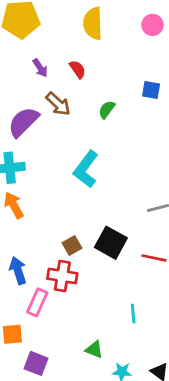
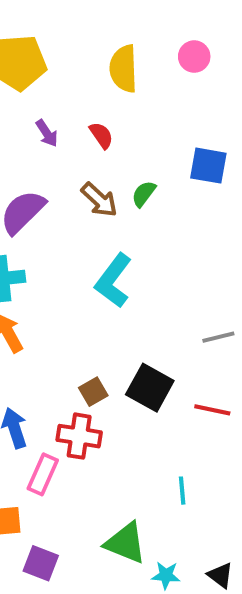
pink circle: (153, 25) -> (194, 57), moved
blue square: (151, 90) -> (208, 166), size x1.4
brown arrow: (58, 104) -> (99, 200), moved
green triangle: (94, 350) -> (126, 543), size x1.6

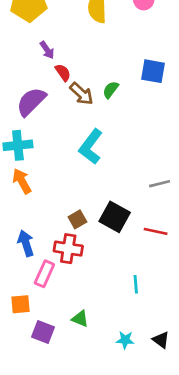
red semicircle: (101, 135) -> (63, 72), moved
green triangle: (126, 543) -> (80, 319), moved, size x0.6

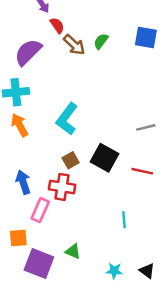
blue square: (153, 71) -> (146, 38), moved
cyan L-shape: (91, 147) -> (67, 119), moved
purple square: (43, 332) -> (39, 263), size x1.4

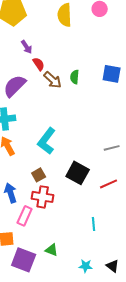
green semicircle: (101, 41) -> (75, 77), turned -32
brown square: (71, 160) -> (39, 175), moved
red line: (142, 171) -> (109, 184), turned -36

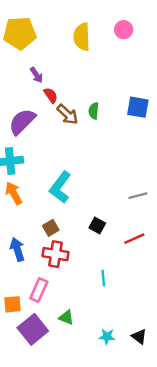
black square: (78, 173) -> (97, 225), size x0.6
pink rectangle: (25, 216) -> (39, 290), moved
cyan line: (94, 224) -> (103, 278), moved
purple square: (24, 260) -> (33, 329), turned 30

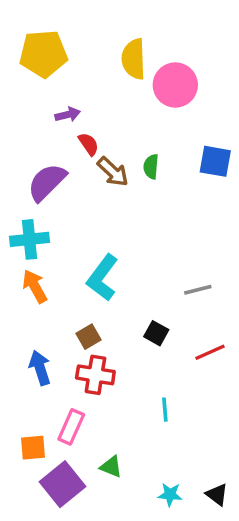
pink circle: (124, 30) -> (175, 85), moved, size x1.6
purple arrow: (36, 75) -> (68, 115), turned -70
gray line: (138, 196) -> (198, 290), moved

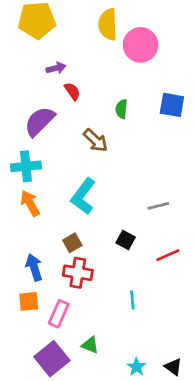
brown arrow: (113, 172) -> (96, 140), moved
orange square: (33, 448) -> (29, 301), moved
cyan star: (170, 495) -> (136, 367), turned 30

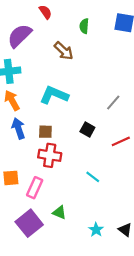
cyan L-shape: (83, 196) -> (54, 95), turned 76
gray line: (158, 206) -> (113, 103), turned -35
brown square: (72, 243) -> (45, 132), turned 32
blue arrow: (34, 267) -> (18, 128), moved
cyan line: (132, 300) -> (93, 177), turned -48

